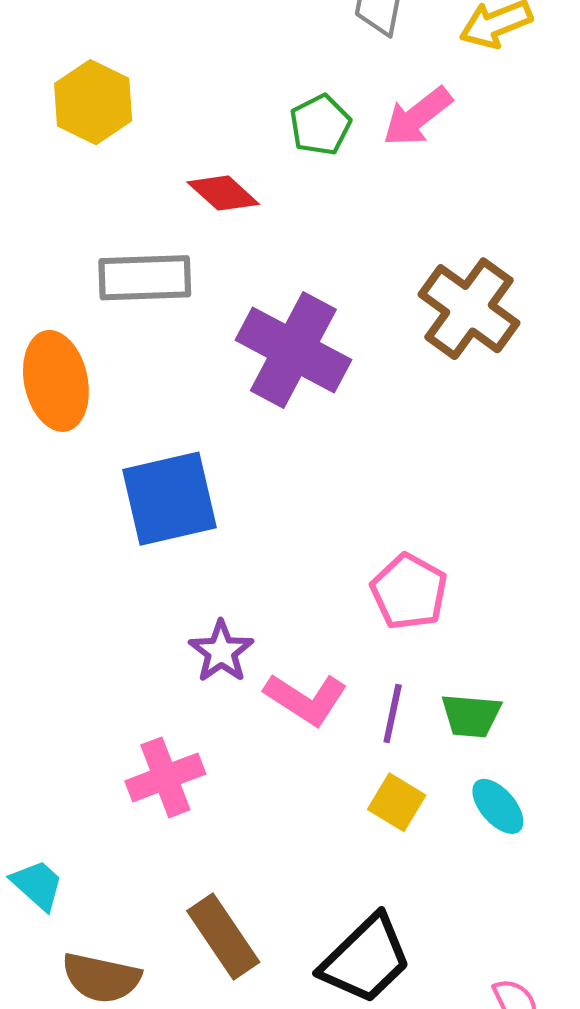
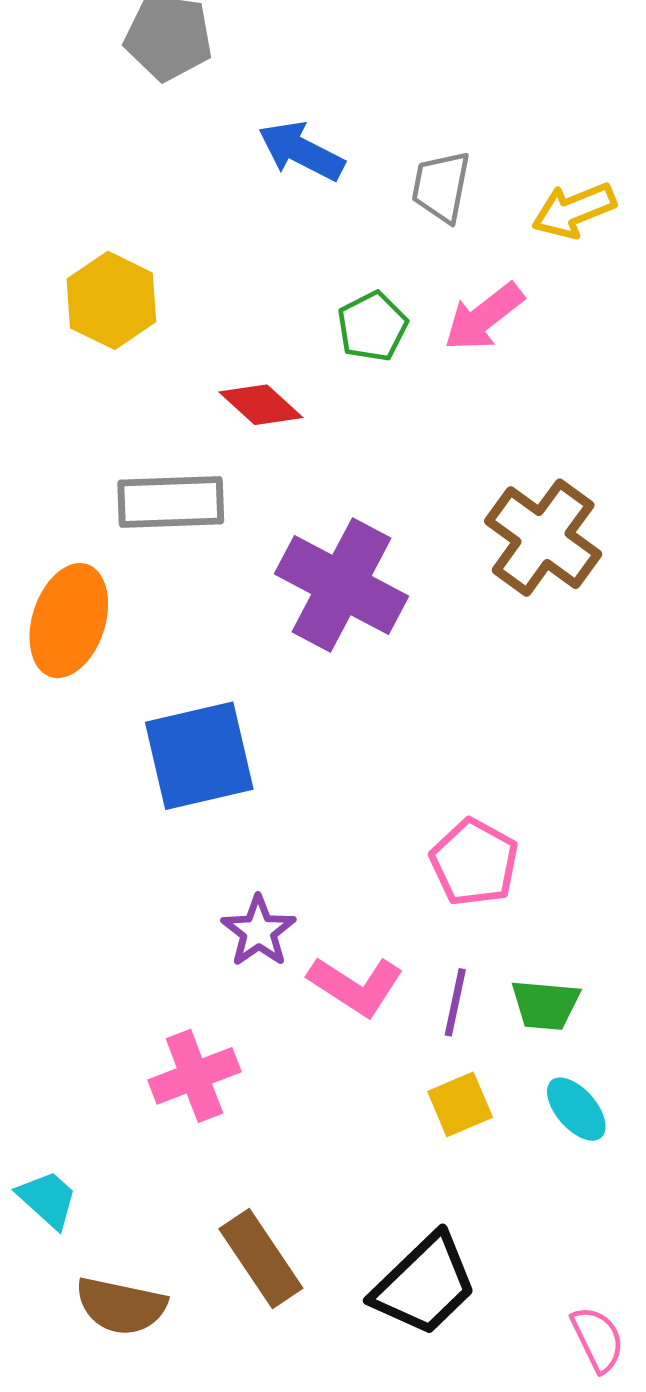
orange ellipse: (56, 381) -> (69, 621), turned 30
yellow square: (397, 802) -> (460, 1104), turned 36

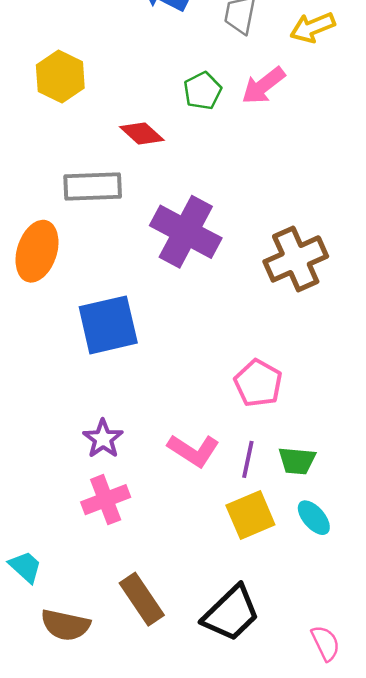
brown cross: (543, 538) -> (296, 259), moved, turned 30
purple star: (258, 931) -> (103, 439), moved
yellow square: (460, 1104) -> (250, 515), size x1.4

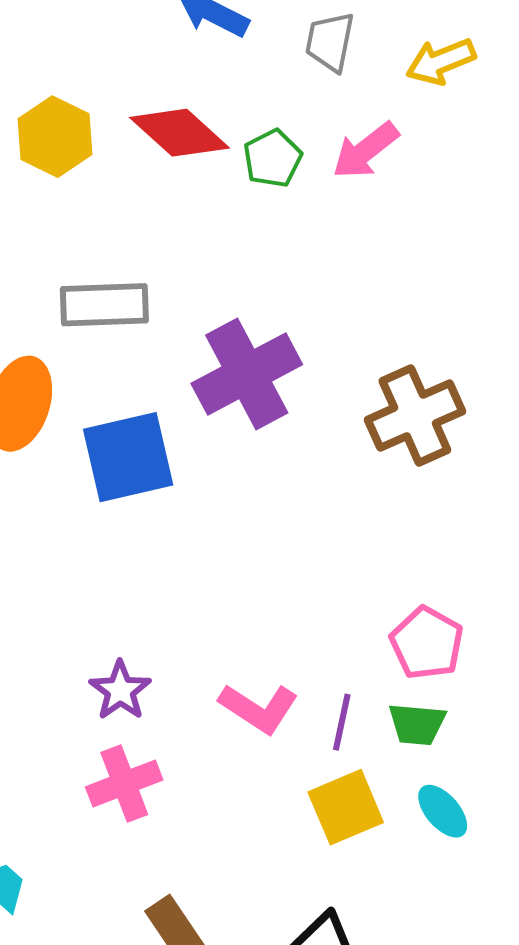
red diamond: (142, 133) -> (180, 133), moved, size x1.4
purple cross: (186, 232) -> (247, 374), turned 34
blue square: (108, 325) -> (128, 457), moved
pink pentagon: (258, 383) -> (427, 643), moved

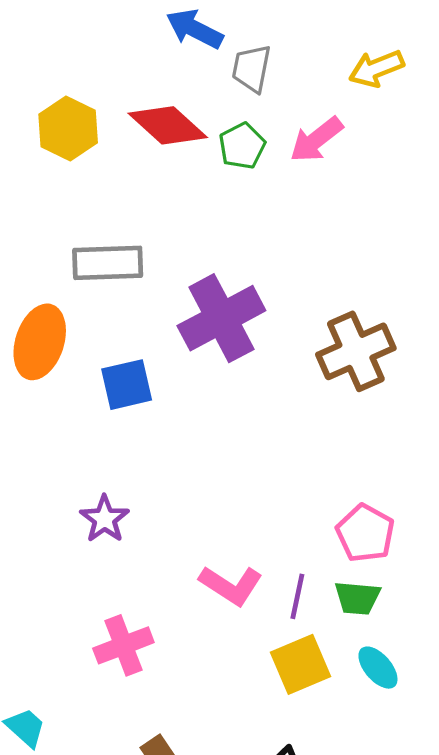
gray trapezoid: (330, 42) -> (252, 68), moved
blue square: (128, 457) -> (127, 385), size x0.7
purple star: (120, 690) -> (105, 519), moved

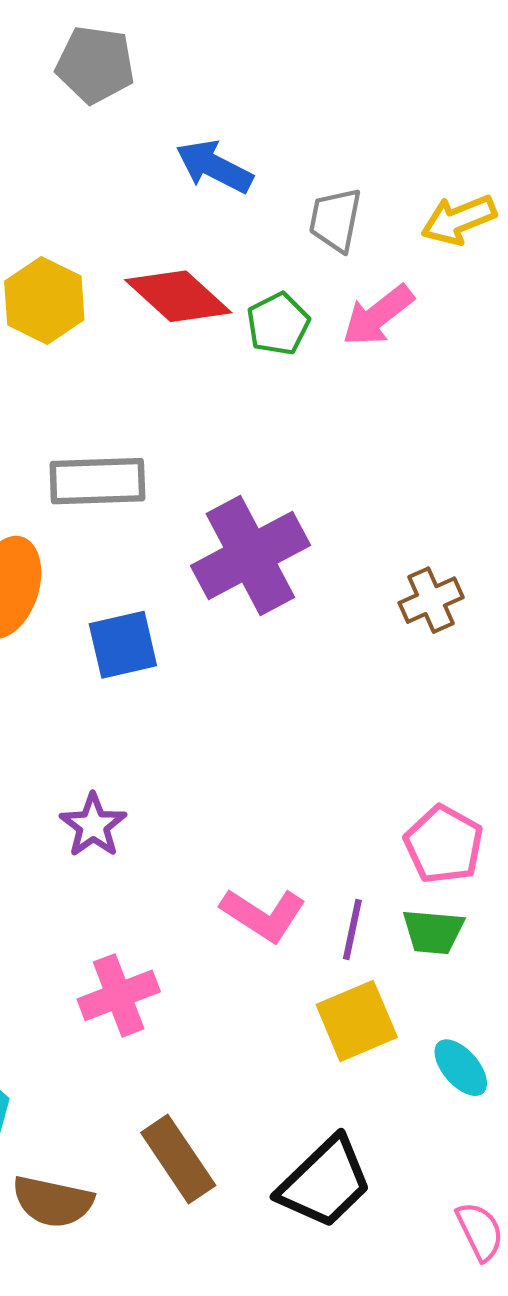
gray trapezoid: (252, 68) -> (335, 220), moved
brown cross: (356, 351) -> (431, 600), size x0.6
cyan ellipse: (378, 668) -> (461, 1068), moved

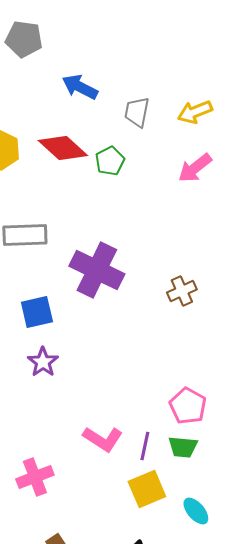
pink arrow: (378, 315) -> (195, 168), moved
purple cross: (250, 555) -> (97, 270), turned -36
purple star: (93, 825) -> (43, 362), moved

